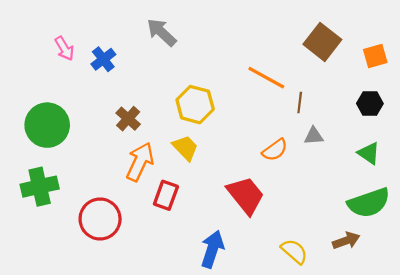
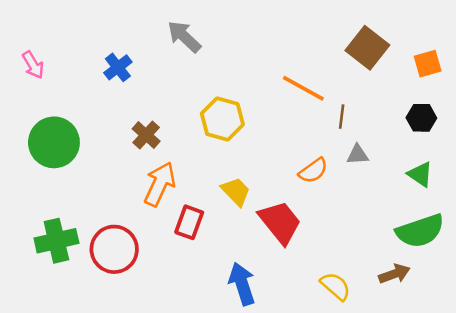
pink arrow: (64, 48) -> (33, 65), moved
yellow trapezoid: (185, 148) -> (236, 192), moved
green cross: (40, 187) -> (56, 241), moved
blue arrow: (212, 249) -> (242, 284), turned -36

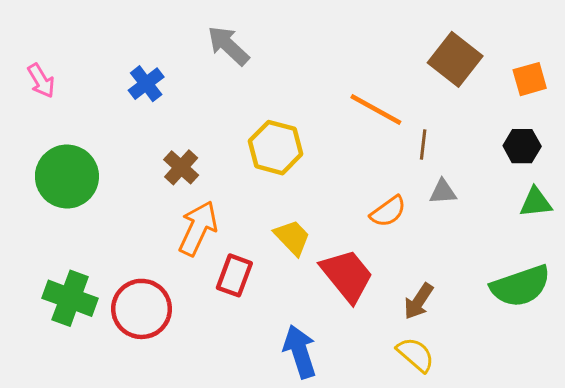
green triangle: (420, 174) -> (536, 202), moved, turned -40
green cross: (56, 241) -> (70, 298), turned 33
brown arrow: (394, 274) -> (419, 301), moved, turned 144

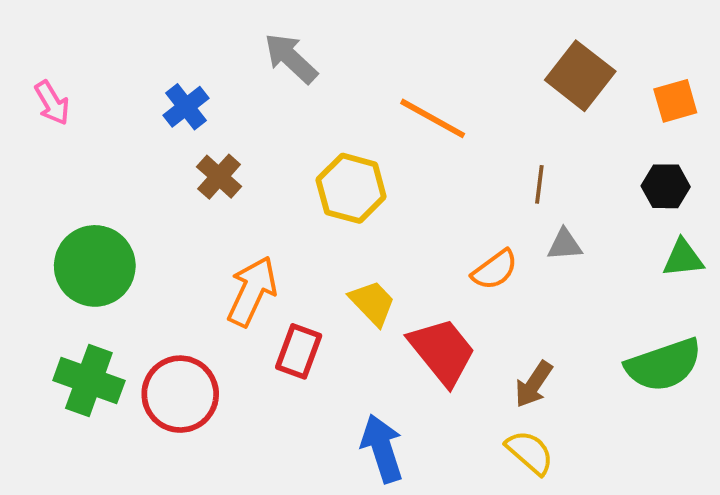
orange line: (376, 110) -> (433, 118), moved
brown cross: (181, 167) -> (219, 177), moved
green circle: (67, 176) -> (95, 266), moved

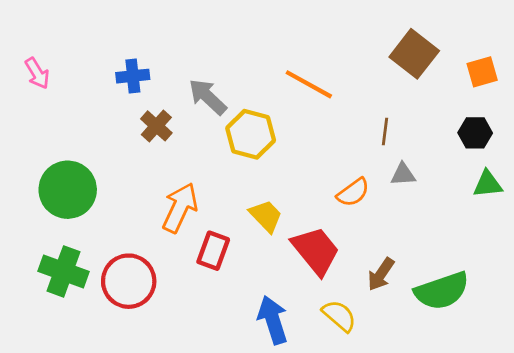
gray arrow: (291, 58) -> (208, 97), moved
blue cross: (186, 107) -> (133, 76), turned 32
green semicircle: (664, 365) -> (442, 291), moved
yellow semicircle: (530, 452) -> (339, 316), moved

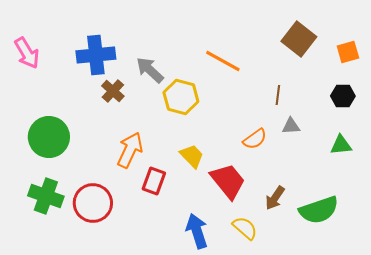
pink arrow: (37, 73) -> (27, 53), size x1.4
blue cross: (133, 76) -> (96, 55), size x1.6
green triangle: (488, 184) -> (341, 145), moved

